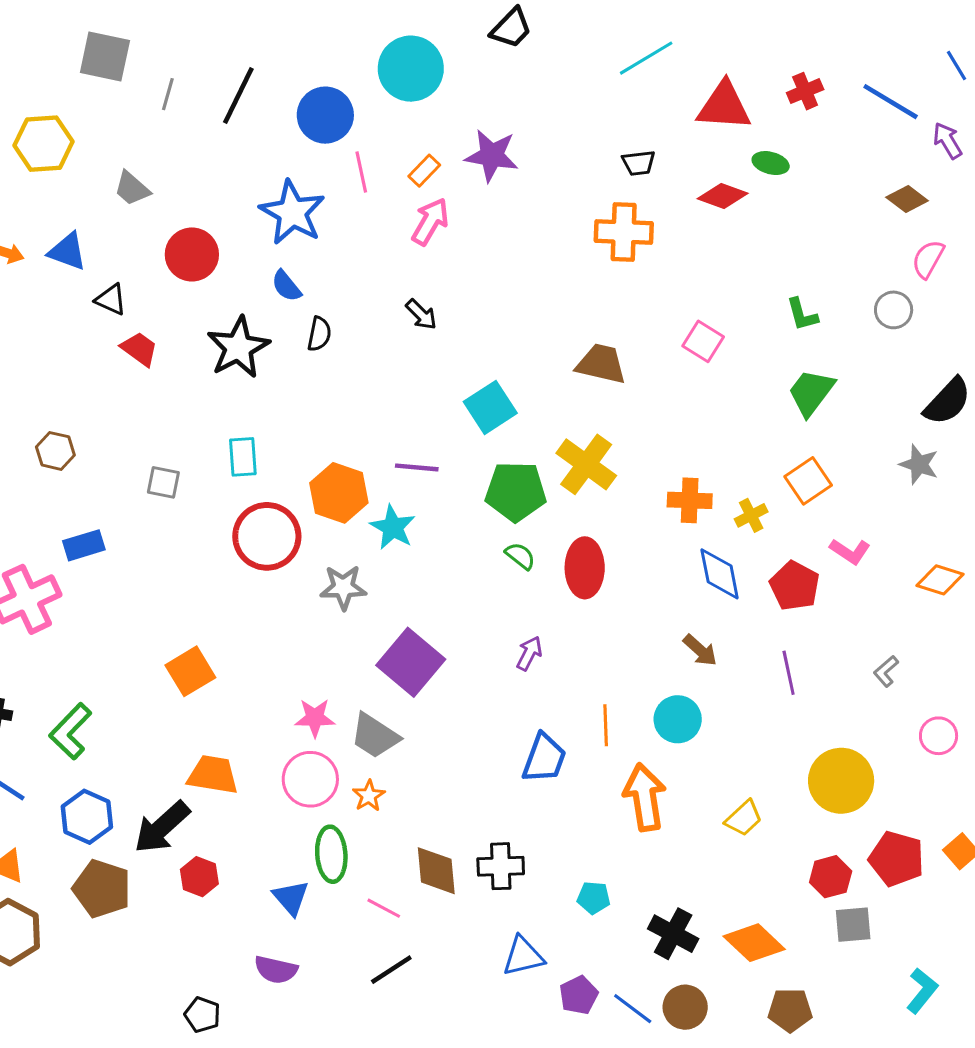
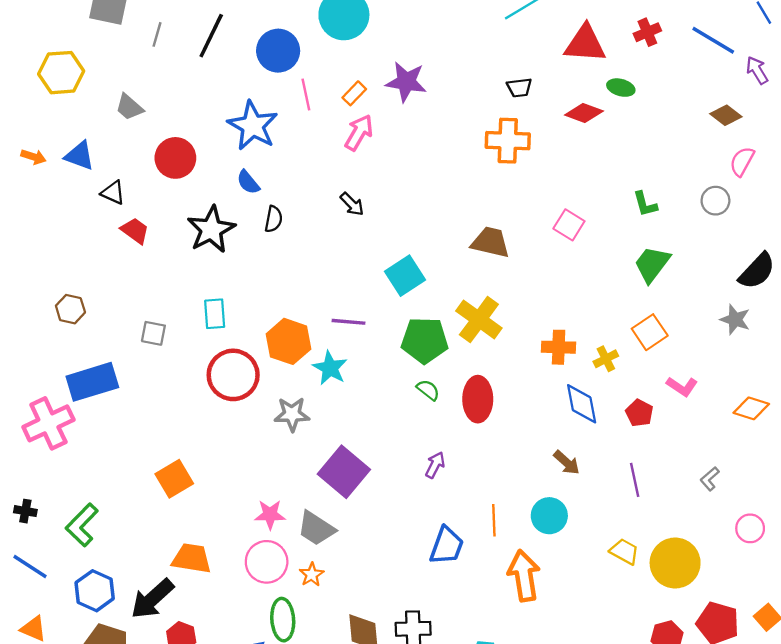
blue rectangle: (84, 545) -> (92, 382), size x1.6
red pentagon: (795, 586) -> (639, 413), size x0.7
yellow trapezoid: (744, 818) -> (624, 551), moved, turned -108

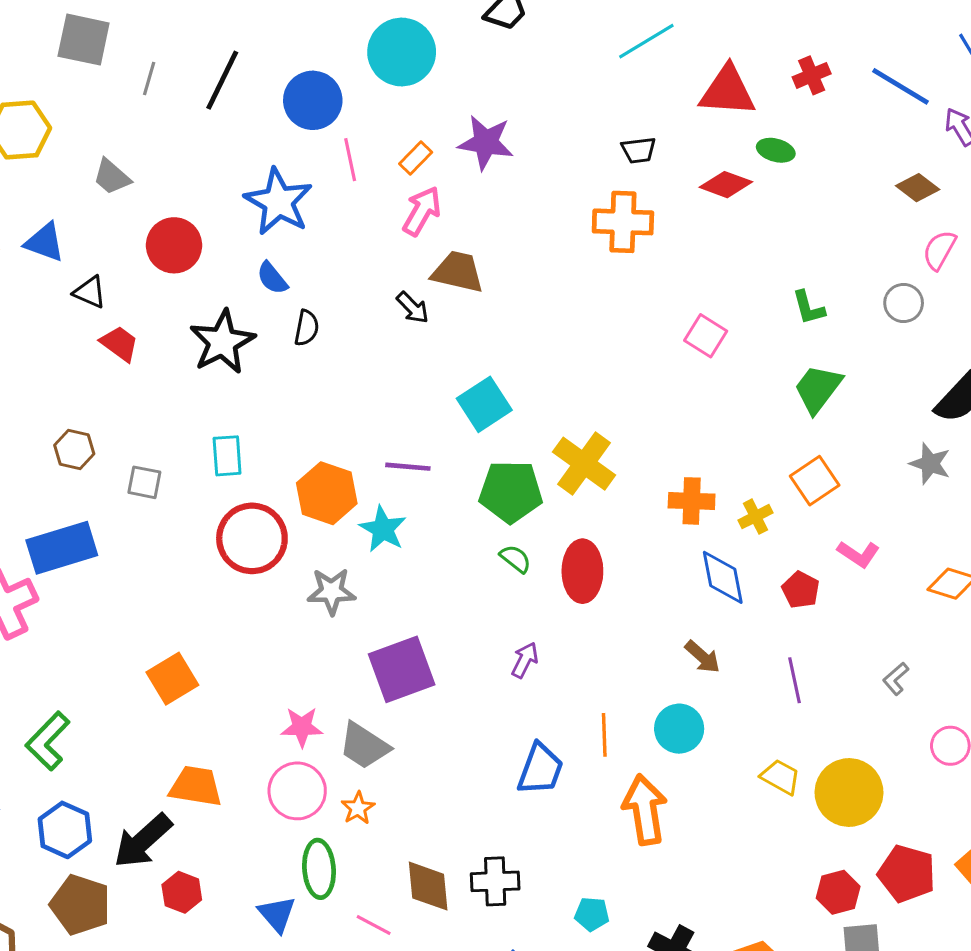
brown trapezoid: (490, 242) -> (458, 272), moved
brown hexagon: (70, 309) -> (74, 450), moved
purple square: (344, 472) -> (402, 669), turned 30

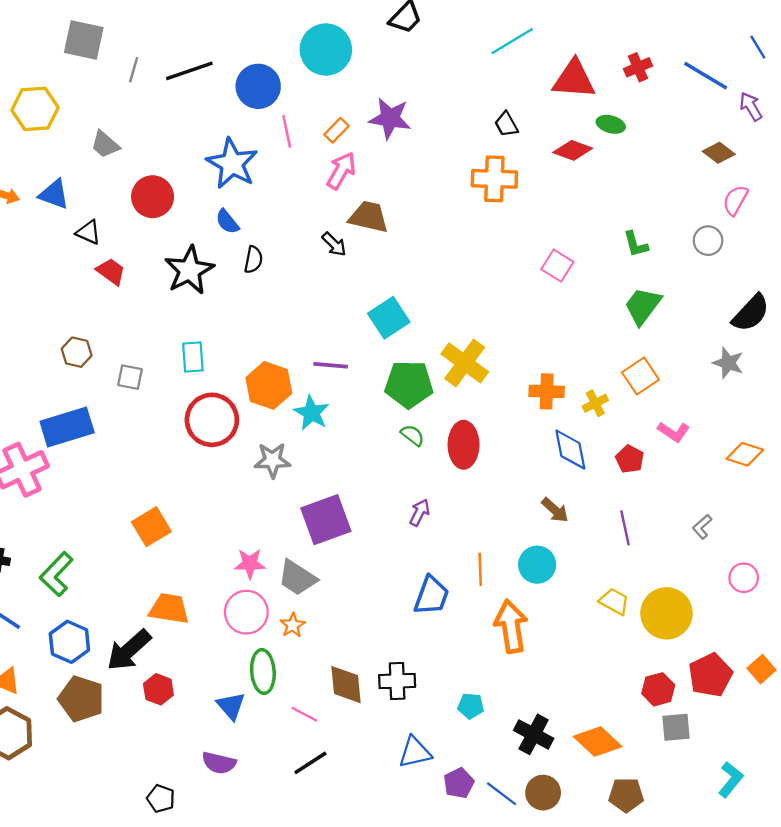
black line: (222, 80) -> (189, 71), turned 45
black trapezoid: (639, 150) -> (506, 124), turned 68
red pentagon: (907, 874) -> (710, 675), turned 30

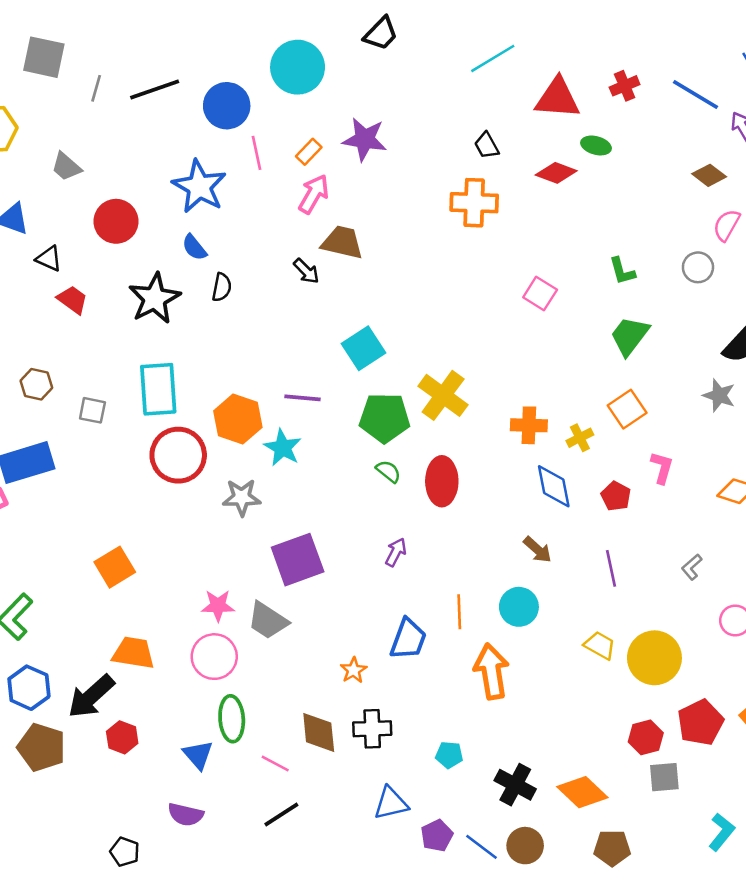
cyan rectangle: (193, 357) -> (158, 389), size x1.6
pink L-shape: (674, 432) -> (662, 468), turned -108
orange star: (293, 625) -> (354, 670), moved

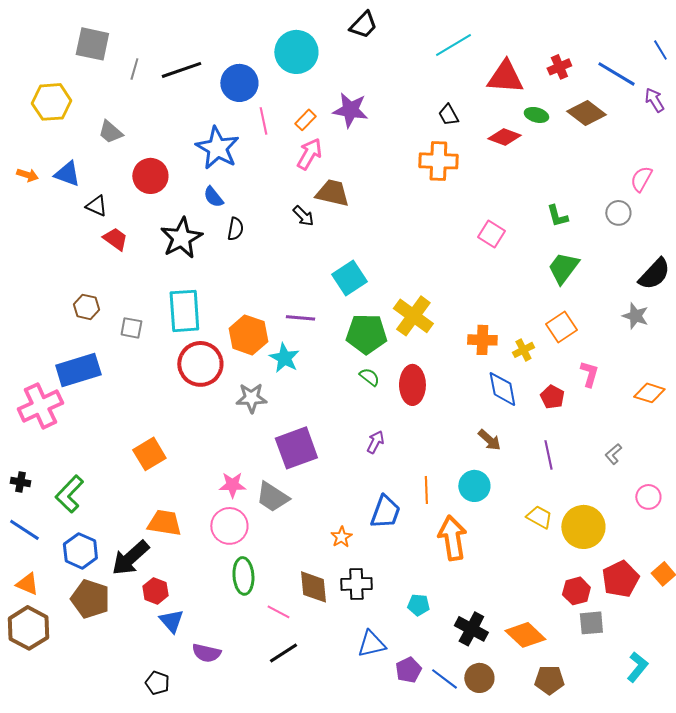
brown diamond: (709, 175) -> (586, 113), moved, size x1.4
blue triangle: (198, 755) -> (171, 621), moved

